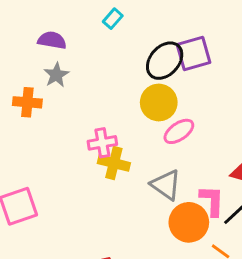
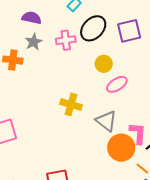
black ellipse: (165, 61) -> (93, 28), moved
yellow circle: (159, 103) -> (104, 64), size x0.7
pink cross: (102, 143) -> (66, 40), moved

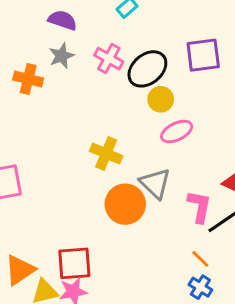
black ellipse: (93, 28) -> (147, 69), moved
pink cross: (66, 40) -> (109, 59), turned 30
orange circle: (121, 148) -> (125, 204), moved

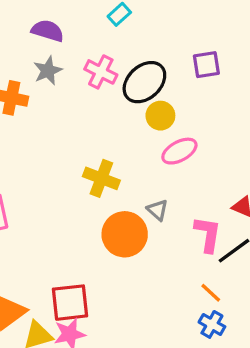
purple square: (203, 55) -> (206, 65), size x0.7
gray triangle: (155, 183) -> (157, 210), size x0.6

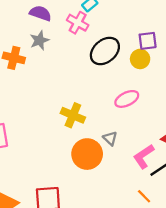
pink cross: (101, 72) -> (78, 23), moved
yellow circle: (160, 116) -> (140, 59), moved
pink L-shape: (208, 234) -> (144, 156), turned -135

